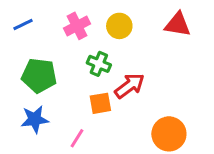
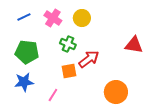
blue line: (23, 24) -> (24, 17), moved
red triangle: (178, 24) -> (134, 45), moved
pink cross: (77, 26) -> (53, 18), turned -30

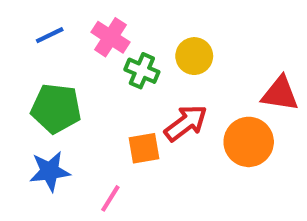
yellow circle: (82, 18) -> (194, 56), moved
green cross: (68, 44) -> (142, 71), moved
orange circle: (116, 92) -> (249, 142), moved

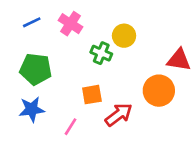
green cross: (142, 71) -> (101, 53), moved
red arrow: (186, 123) -> (119, 115), moved

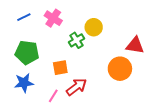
green cross: (101, 53) -> (76, 40), turned 35
orange square: (92, 95) -> (60, 68), moved
red arrow: (119, 115) -> (76, 87), moved

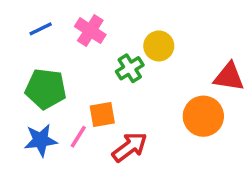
pink line: (53, 96) -> (78, 137), moved

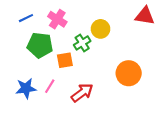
red triangle: (229, 77) -> (145, 16), moved
green pentagon: (46, 89) -> (40, 45), moved
orange square: (102, 114) -> (65, 60), moved

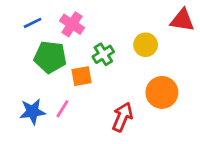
yellow circle: (101, 29) -> (146, 45), moved
red arrow: (82, 93) -> (122, 117), moved, turned -30

